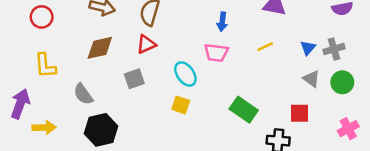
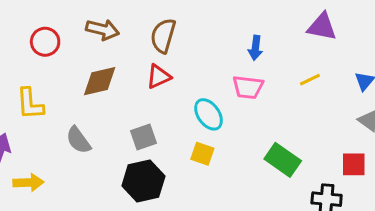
red circle: (42, 17) -> (45, 42), moved
gray square: (134, 79) -> (143, 137), moved
black hexagon: (101, 130) -> (143, 181), moved

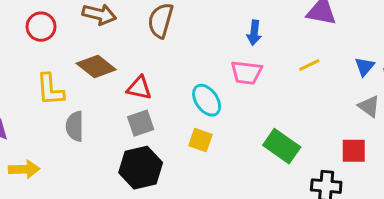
red triangle: (159, 77) -> (139, 88), moved, turned 36
brown diamond: (100, 81) -> (96, 66), turned 51
yellow L-shape: (30, 104) -> (50, 89), moved
gray semicircle: (78, 140) -> (75, 126), turned 36

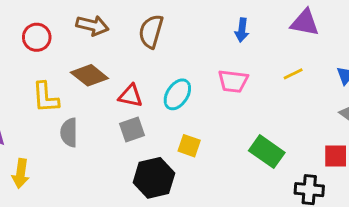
blue arrow: (254, 33) -> (242, 30), moved
cyan ellipse: (207, 100) -> (177, 94), moved, turned 68
black hexagon: (141, 168) -> (154, 178), moved
yellow arrow: (24, 169) -> (21, 174), turned 100

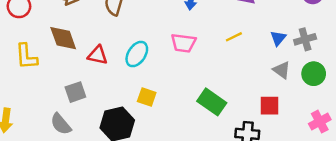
brown diamond: (89, 75) -> (63, 38), turned 32
gray square: (132, 130) -> (75, 92), moved
gray semicircle: (69, 132) -> (61, 124), moved, turned -40

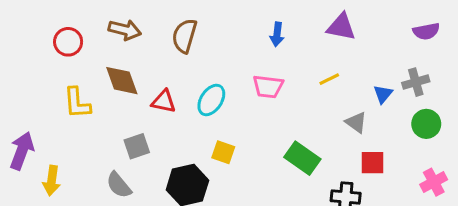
blue triangle: (278, 38) -> (383, 94), moved
gray triangle: (282, 70) -> (356, 122), moved

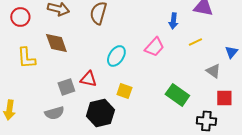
blue arrow: (277, 34) -> (173, 21), moved
pink trapezoid: (268, 87) -> (154, 47), turned -55
red triangle: (164, 101) -> (88, 79), moved
gray semicircle: (119, 185) -> (54, 113), turned -66

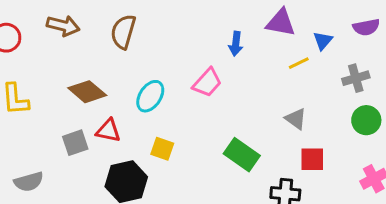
yellow line: (195, 42) -> (299, 63), moved
brown diamond: (56, 43) -> (87, 92), moved, turned -30
blue triangle: (231, 52) -> (323, 41), moved
gray semicircle: (54, 113) -> (29, 182), moved

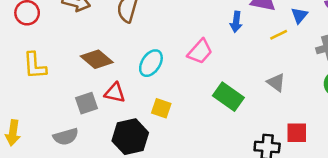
blue arrow: (236, 44) -> (236, 22), moved
green rectangle: (242, 155) -> (228, 97), moved
red square: (312, 159) -> (297, 133), moved
gray semicircle: (29, 182) -> (66, 137), moved

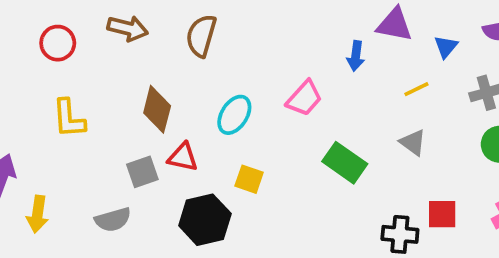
yellow line: (279, 35) -> (416, 89), moved
brown diamond: (97, 59) -> (157, 109), turned 64

